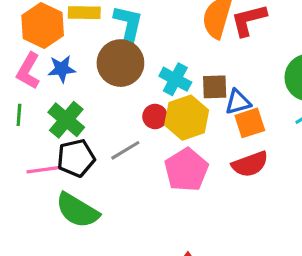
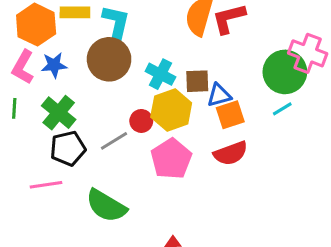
red circle: (155, 116) -> (141, 121), moved
pink line: (44, 170) -> (46, 185), moved
green semicircle: (77, 210) -> (106, 206), moved

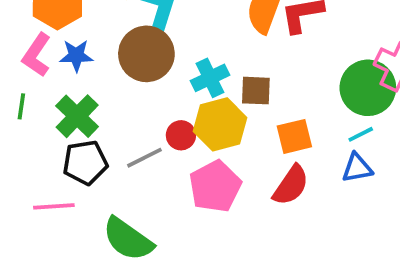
cyan cross: (160, 74) -> (210, 78), turned 32
blue triangle: (219, 95) -> (357, 168), moved
red semicircle: (231, 153) -> (291, 185), turned -40

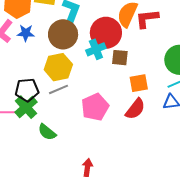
green cross: (77, 116) -> (26, 107), moved
yellow hexagon: (220, 124) -> (58, 67), moved
red circle: (181, 135) -> (106, 33), moved, size x2.0
green semicircle: (128, 239) -> (47, 132), size x0.7

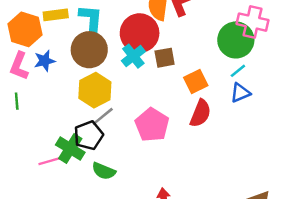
black pentagon: (27, 90) -> (89, 135), moved

